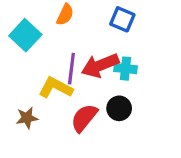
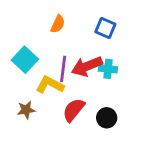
cyan square: (25, 35) -> (25, 60), moved
black circle: (119, 108) -> (107, 118), moved

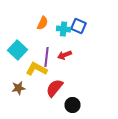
red arrow: (87, 66) -> (64, 55), size x0.6
cyan cross: (108, 69) -> (64, 29), moved
black circle: (107, 118) -> (72, 105), moved

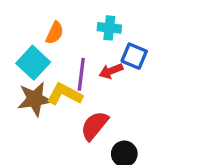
orange semicircle: (42, 23) -> (55, 33), moved
blue square: (78, 26) -> (134, 56), moved
brown star: (18, 88) -> (35, 99), moved, size x1.5

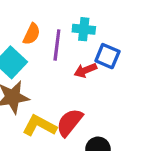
purple line: (81, 74) -> (57, 45), moved
yellow L-shape: (65, 94) -> (40, 126), moved

